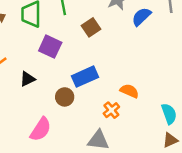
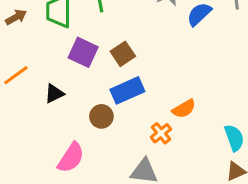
brown square: (91, 27) -> (123, 54), moved
orange semicircle: (129, 91) -> (184, 109), turned 126

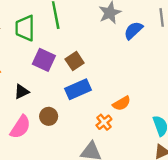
brown circle: (101, 116) -> (49, 116), moved
pink semicircle: (71, 158) -> (20, 127), moved

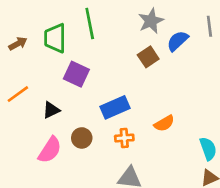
brown square: (75, 61) -> (148, 57), moved
orange cross: (104, 122) -> (124, 138), moved, turned 35

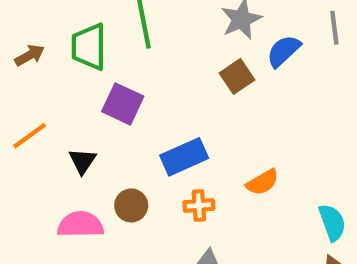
black triangle: (51, 110) -> (83, 161), turned -30
pink semicircle: (50, 150) -> (80, 225), turned -124

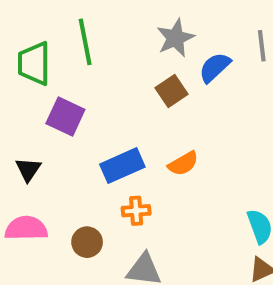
orange semicircle: (262, 182) -> (183, 164), moved
brown circle: (131, 205) -> (87, 242), moved

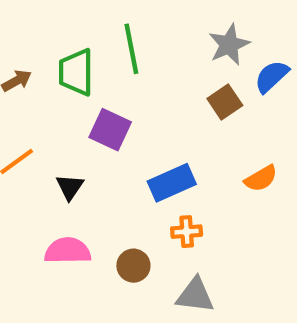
orange semicircle: (183, 164) -> (261, 178), moved

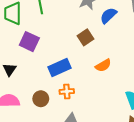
brown square: (225, 102) -> (86, 37), moved
brown circle: (133, 266) -> (41, 99), moved

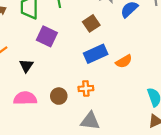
brown square: (86, 37) -> (91, 23), moved
blue rectangle: (60, 68) -> (96, 54), moved

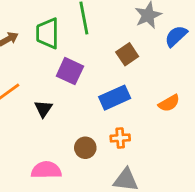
blue rectangle: (96, 54) -> (115, 98), moved
pink semicircle: (25, 98) -> (46, 170), moved

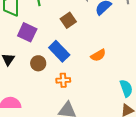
blue rectangle: (115, 98) -> (59, 51), turned 70
brown circle: (85, 148) -> (38, 63), moved

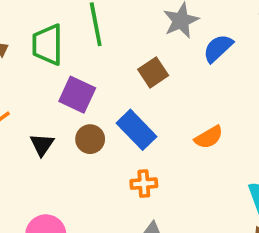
brown circle: (38, 63) -> (90, 139), moved

